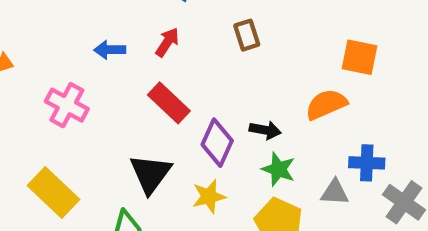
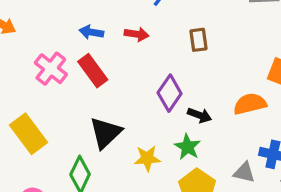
red arrow: (167, 42) -> (137, 34), turned 55
red rectangle: (169, 103) -> (93, 71), moved
purple diamond: (217, 143) -> (170, 93), moved
green star: (278, 169) -> (188, 147), moved

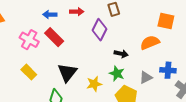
purple diamond: (170, 93) -> (99, 30), moved
yellow rectangle: (29, 134) -> (29, 72), moved, size x0.7
gray triangle: (244, 173) -> (146, 77), moved, turned -32

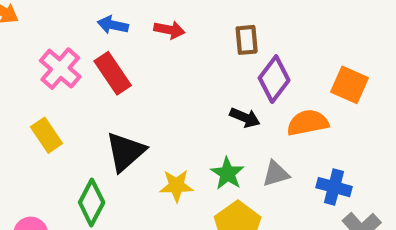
purple diamond: (99, 30) -> (274, 79), moved
black arrow: (121, 54) -> (245, 118), moved
gray triangle: (146, 77) -> (276, 174), moved

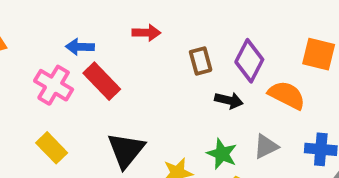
blue arrow: (113, 25) -> (80, 47), moved
brown rectangle: (247, 40) -> (201, 61), moved
orange semicircle: (308, 123) -> (287, 95), turned 48

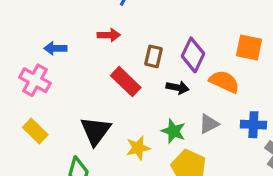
brown rectangle: (201, 61) -> (154, 56), turned 30
red rectangle: (102, 81) -> (126, 82), moved

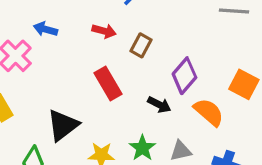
brown rectangle: (154, 56) -> (141, 45), moved

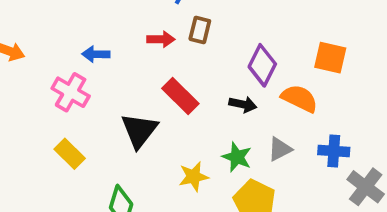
brown rectangle: (141, 45) -> (200, 30), moved
black triangle: (63, 125) -> (139, 130), moved

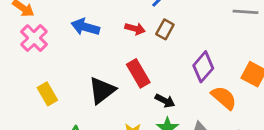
blue arrow: (96, 54) -> (85, 27), size x1.4
pink cross: (71, 92) -> (34, 38), moved
black arrow: (243, 104) -> (165, 101), moved

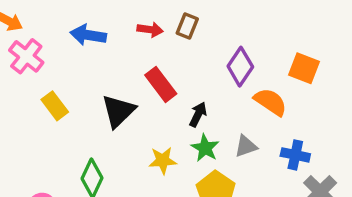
yellow rectangle: (47, 94) -> (55, 106), moved
black arrow: (165, 101) -> (198, 114), turned -84

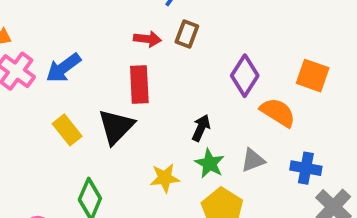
blue arrow: (88, 35) -> (63, 68), moved, turned -44
red rectangle: (161, 84) -> (139, 84), moved, turned 36
yellow rectangle: (55, 106) -> (67, 130), moved

